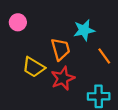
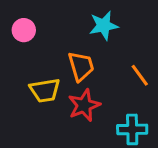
cyan star: (84, 30) -> (104, 26), moved
yellow trapezoid: (34, 67) -> (45, 90), turned -40

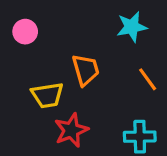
cyan star: (104, 26) -> (132, 27), moved
red star: (84, 105) -> (71, 130), moved

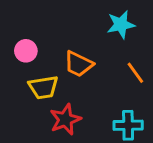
pink circle: (25, 32) -> (26, 51), moved
orange trapezoid: (86, 70) -> (78, 64), turned 132

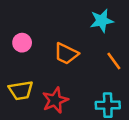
yellow trapezoid: (43, 87) -> (21, 90), moved

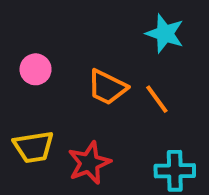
cyan star: (102, 21) -> (165, 34), turned 30
orange line: (114, 61) -> (157, 99), moved

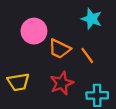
pink circle: (36, 69) -> (34, 31), moved, size x1.5
red star: (89, 163) -> (62, 83), moved

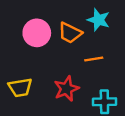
orange trapezoid: (59, 49) -> (70, 33), moved
orange line: (87, 55) -> (94, 59), turned -63

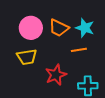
cyan star: (99, 20) -> (85, 28), moved
yellow trapezoid: (20, 88) -> (27, 57), moved

